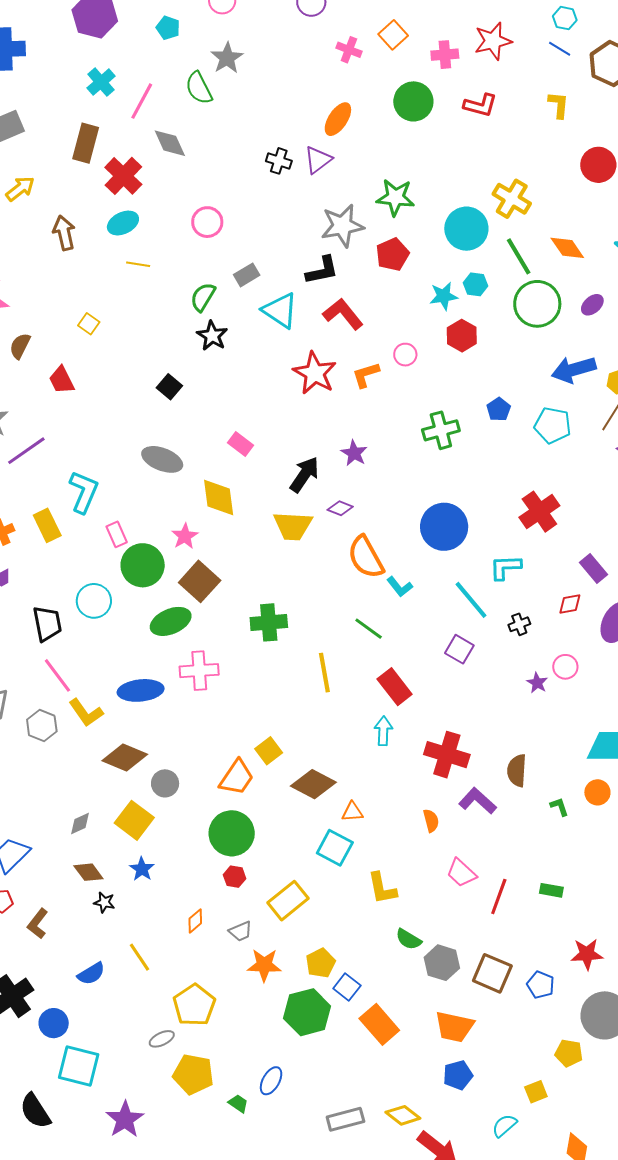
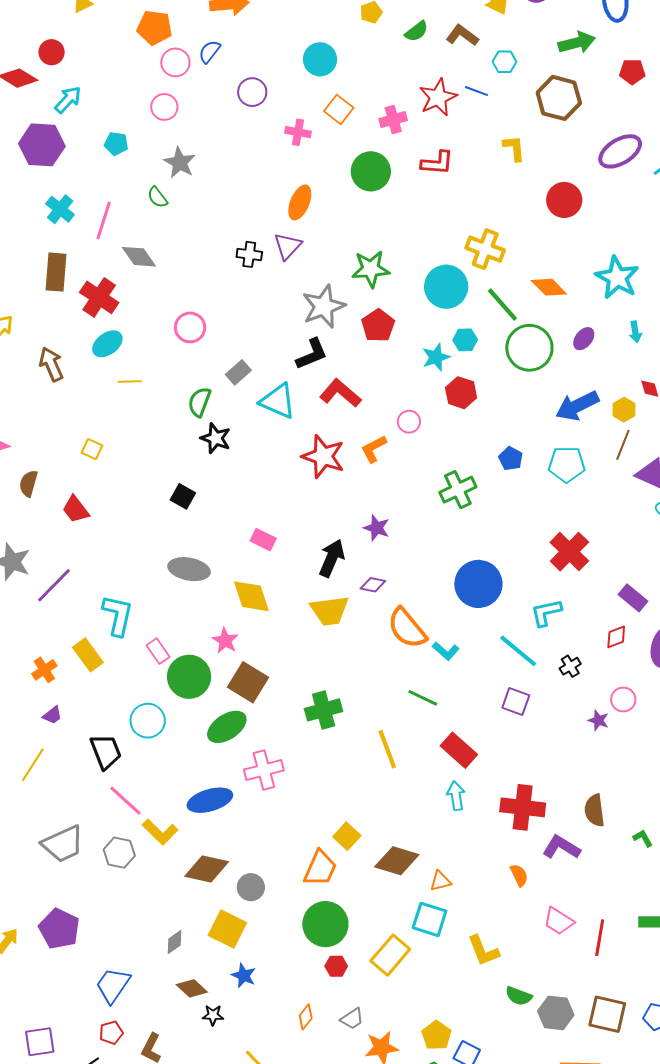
blue line: (560, 49) -> (477, 91), moved
green semicircle: (199, 88) -> (157, 197), size x0.7
yellow rectangle: (288, 901) -> (390, 955), moved

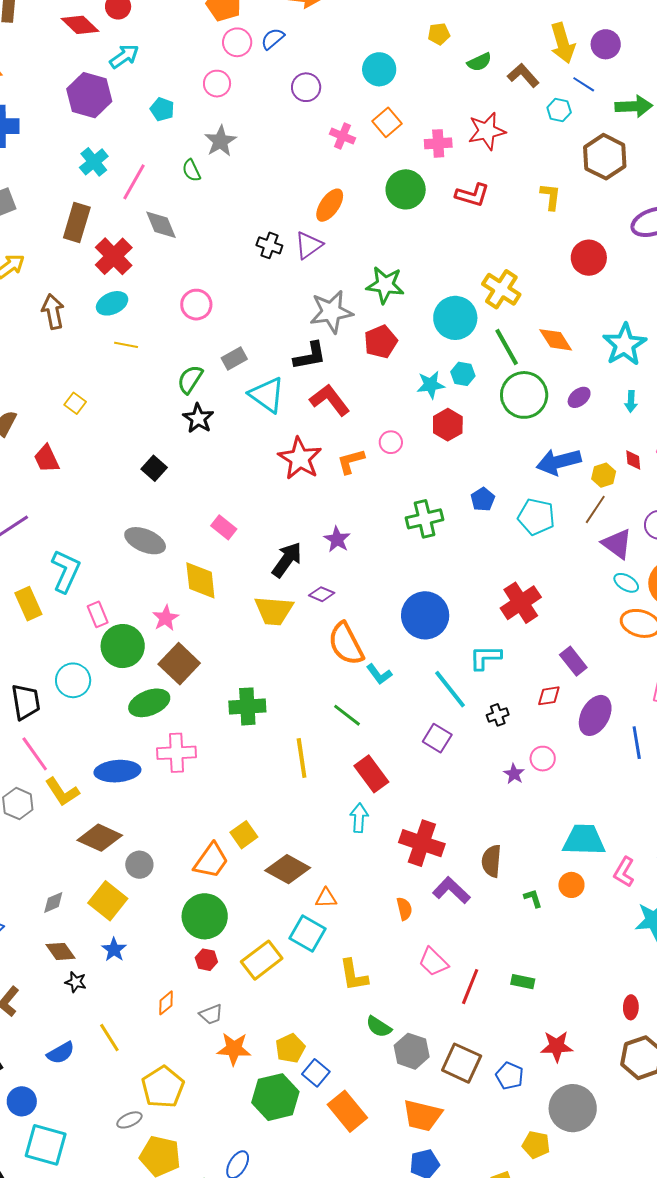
blue line: (477, 91) -> (584, 84), moved

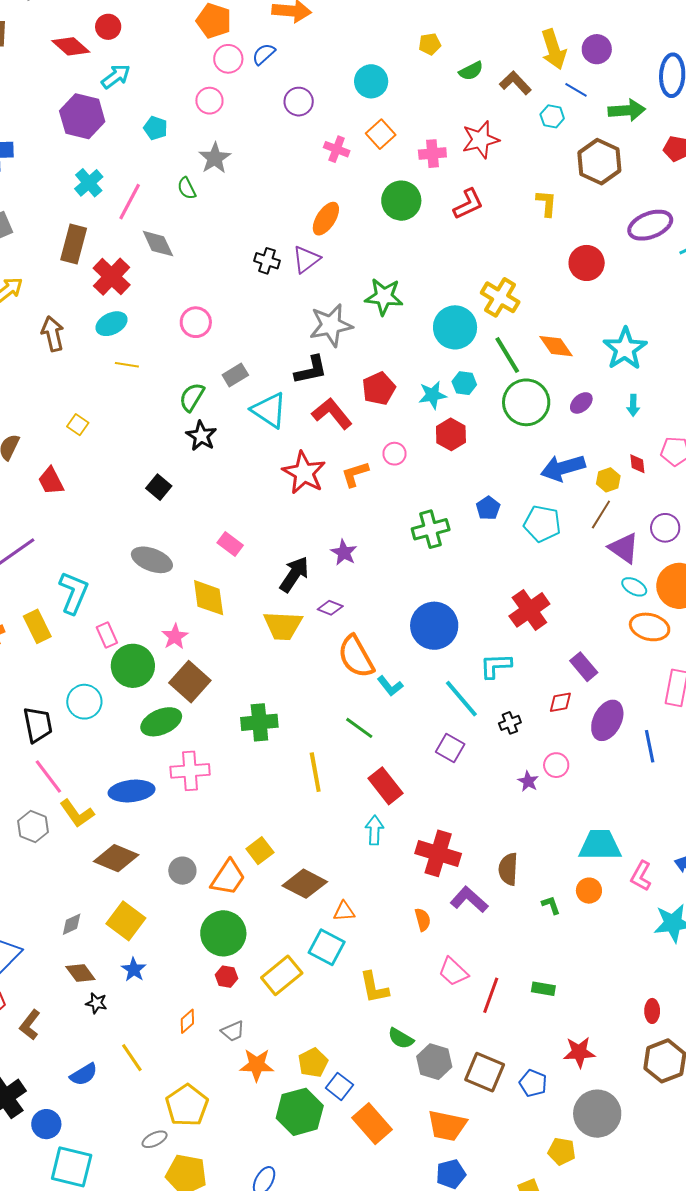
red L-shape: (472, 195) -> (468, 204), turned -40
red pentagon: (381, 342) -> (379, 388), moved
gray circle: (139, 865) -> (182, 871), moved

